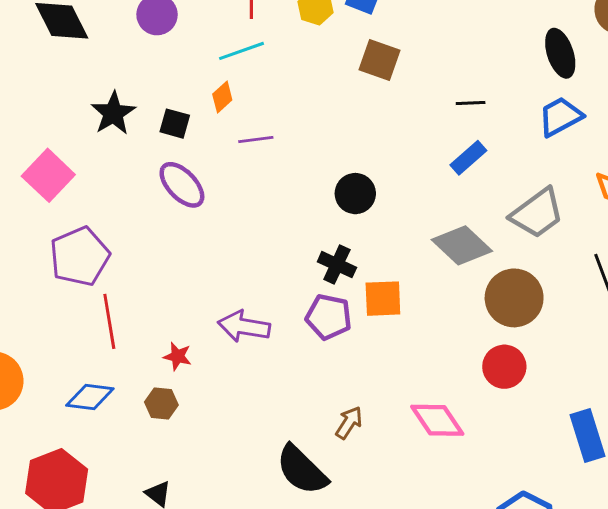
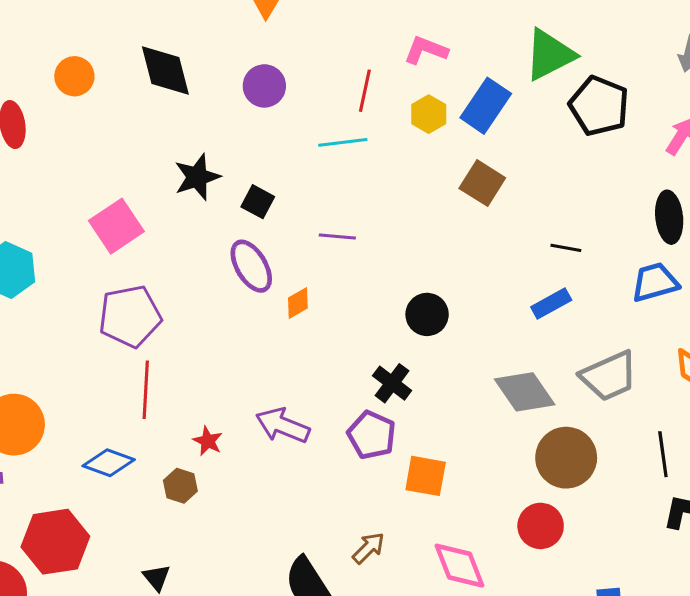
orange diamond: (222, 97) -> (298, 303), moved
orange square: (383, 299) -> (426, 476), moved

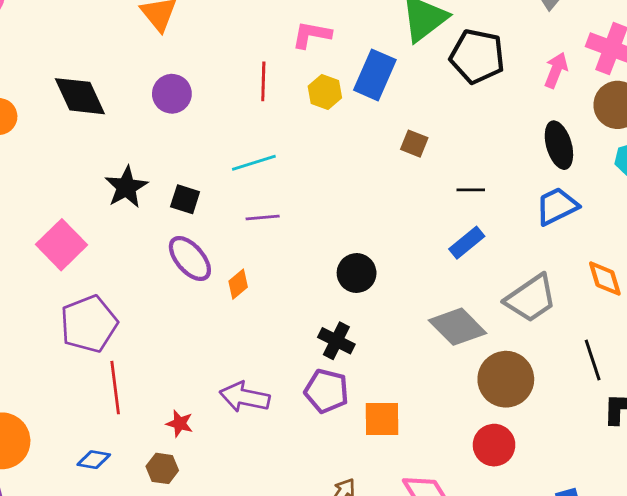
cyan line: (343, 142) -> (254, 163), moved
brown square: (482, 183) -> (414, 144), moved, size x0.7
blue diamond: (109, 463) -> (94, 460), size x0.7

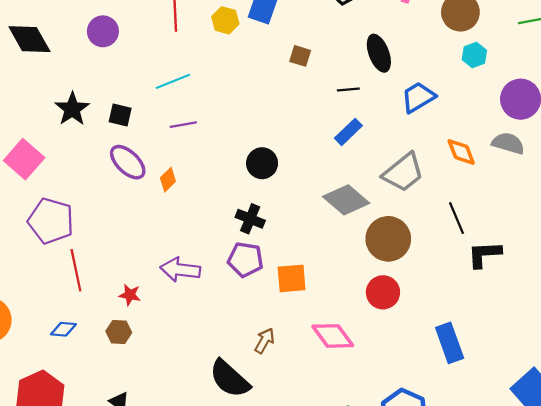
black ellipse: (559, 145) -> (379, 53), moved
purple pentagon: (89, 324) -> (51, 221), turned -30

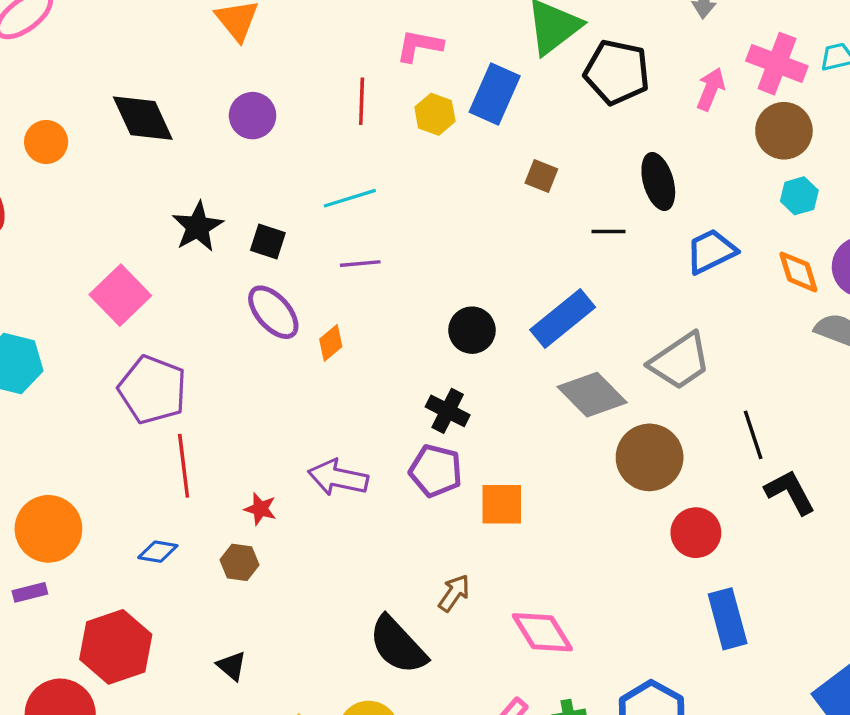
blue rectangle: (348, 132) -> (563, 318), moved, size x1.5
orange diamond: (461, 152) -> (798, 272), moved
black L-shape: (484, 254) -> (790, 492), turned 60
red circle: (383, 292) -> (696, 533), moved
pink diamond: (333, 336) -> (542, 632), moved

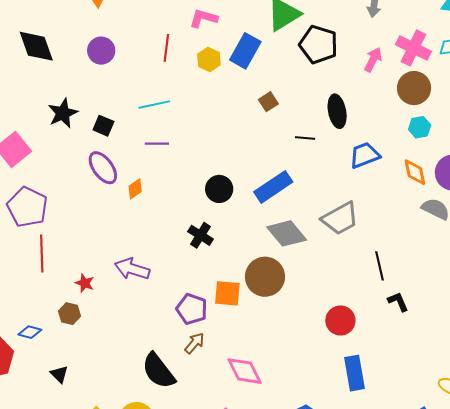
brown square: (541, 176) -> (268, 102), turned 30
brown circle: (650, 457) -> (265, 277), moved
purple pentagon: (436, 471) -> (192, 309), moved
black L-shape: (790, 492) -> (398, 302), size x0.7
blue diamond: (158, 552) -> (30, 332), moved

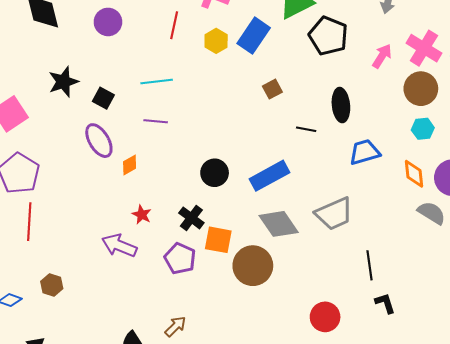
red star: (85, 283) -> (142, 215), moved
orange square: (227, 293) -> (218, 240), moved
purple pentagon: (192, 309) -> (180, 258), moved

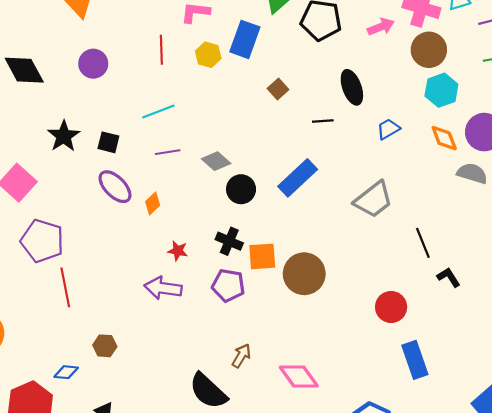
pink arrow: (382, 56) -> (381, 27), turned 50
cyan hexagon: (423, 129) -> (441, 90), size x1.4
blue trapezoid: (365, 152) -> (388, 129), size x0.7
gray diamond: (279, 224) -> (216, 161), moved, size x0.7

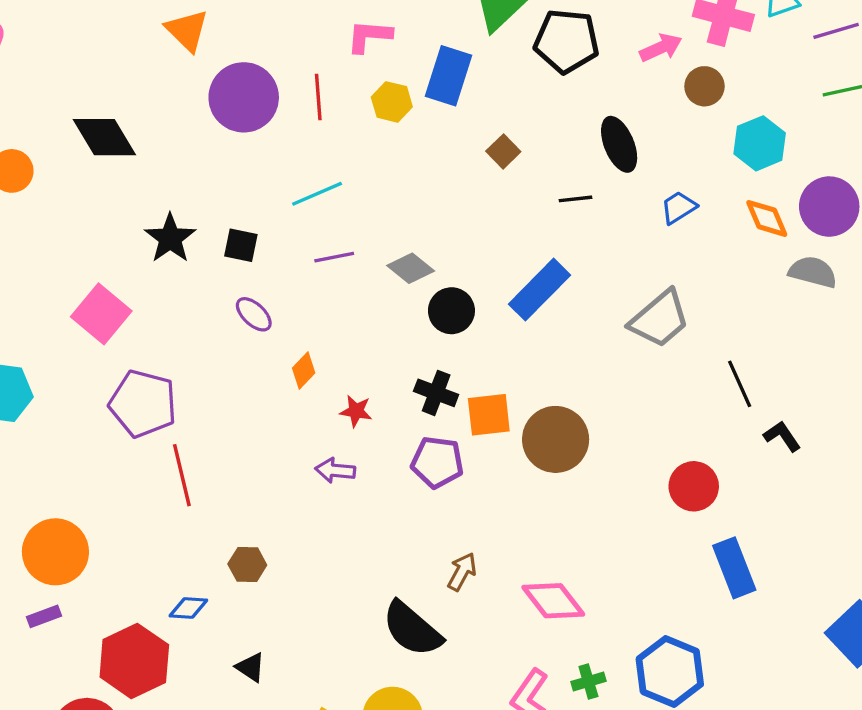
brown circle: (429, 50) -> (704, 86), moved, size x0.7
purple circle: (93, 64) -> (244, 97), moved, size x1.5
purple ellipse: (115, 187) -> (254, 314), size x0.7
orange diamond: (153, 203) -> (304, 371), moved
purple arrow: (163, 288) -> (335, 470), size x0.7

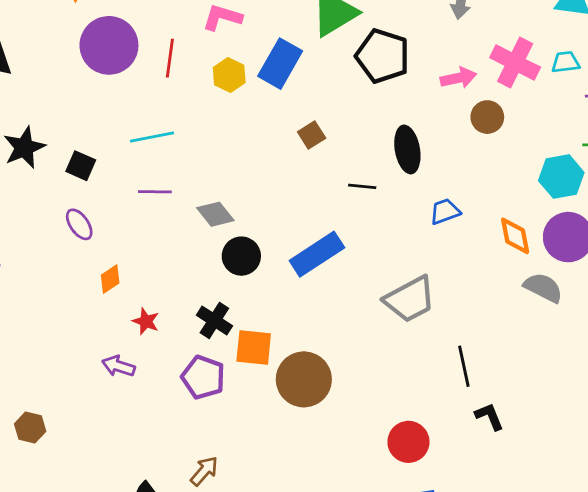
cyan hexagon: (760, 143) -> (561, 177), moved

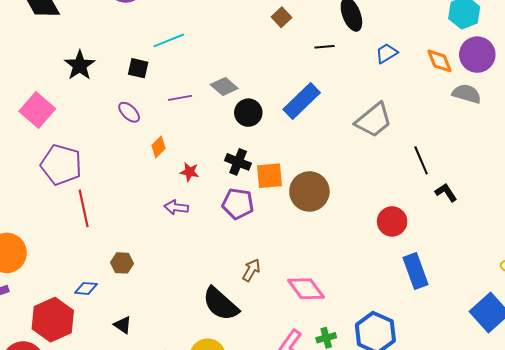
black square: (81, 166) -> (138, 68), moved
purple line: (155, 192) -> (180, 98), moved

